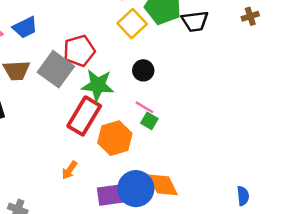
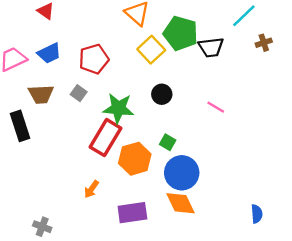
red pentagon: (79, 51) -> (94, 59), moved
gray square: (56, 69) -> (79, 93), size x0.5
pink line: (144, 107) -> (216, 107), moved
blue circle: (136, 189) -> (182, 173), moved

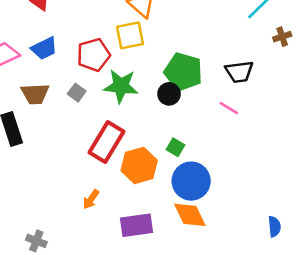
green pentagon: (181, 33) -> (183, 72), moved
black trapezoid: (211, 47) -> (239, 72), moved
yellow square: (151, 50) -> (130, 35), moved, turned 32
green star: (118, 108) -> (121, 86), moved

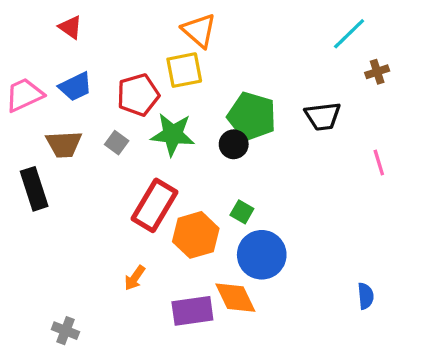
pink line: (229, 108) -> (379, 162), moved, turned 42
orange diamond: (190, 215) -> (235, 298), moved
blue semicircle: (274, 227) -> (366, 296), moved

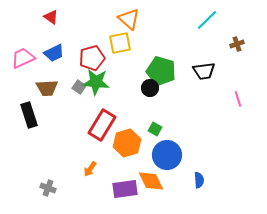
cyan line: (349, 34) -> (207, 20), moved
green star: (173, 134) -> (96, 82), moved
blue semicircle: (366, 296) -> (199, 180), moved
gray cross: (65, 331) -> (48, 188), moved

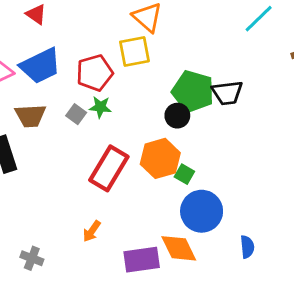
blue trapezoid: (54, 53) -> (40, 66), size x1.4
black trapezoid: (204, 71) -> (227, 93), moved
green star: (96, 82) -> (100, 107), size x0.6
orange hexagon: (127, 143) -> (160, 158), moved

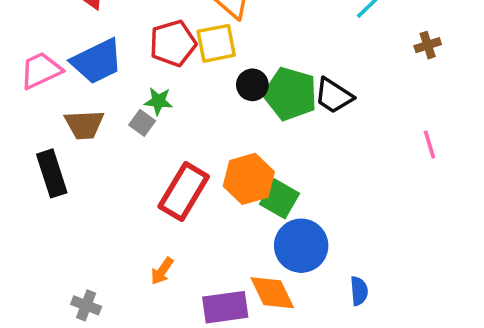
red pentagon: (95, 73) -> (173, 43), moved
black trapezoid: (227, 93) -> (334, 96), turned 40
green star: (100, 107) -> (158, 101), moved
black circle: (177, 116) -> (252, 85), moved
green square: (184, 174) -> (279, 199), size x1.5

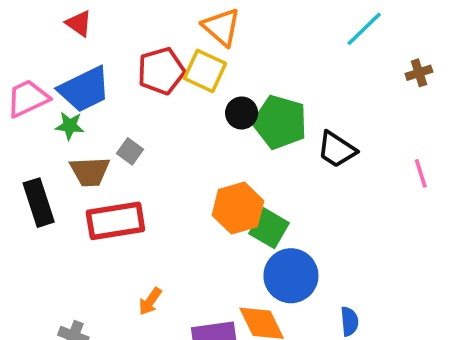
yellow square: (216, 43) -> (205, 71), turned 36
black trapezoid: (334, 96) -> (337, 150), moved
green star: (158, 101) -> (70, 126), moved
brown trapezoid: (84, 125) -> (90, 171), moved
red rectangle: (184, 191) -> (115, 221), moved, turned 50

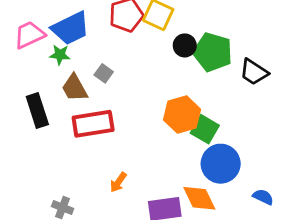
brown trapezoid: (90, 171) -> (74, 88), turned 64
blue semicircle: (349, 321) -> (263, 197), turned -60

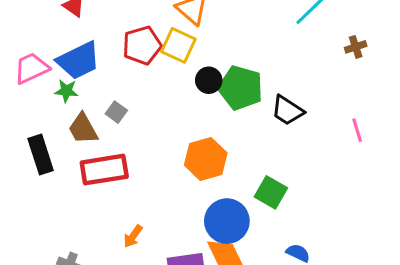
green square: (205, 129) -> (271, 192), moved
blue circle: (221, 164) -> (227, 221), moved

